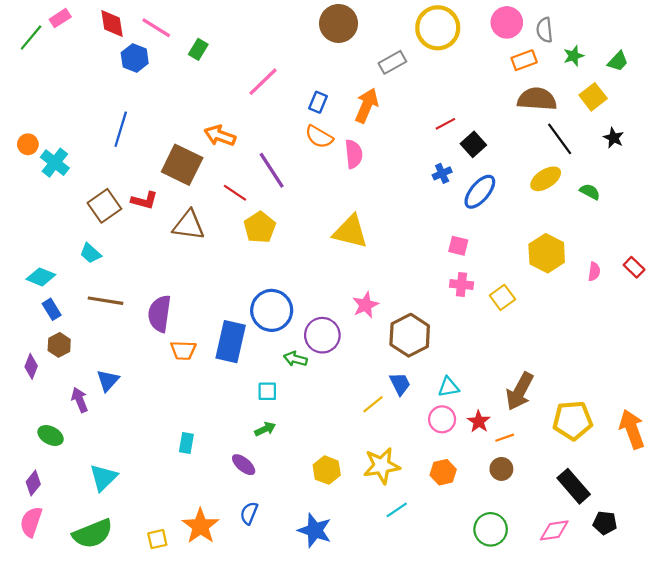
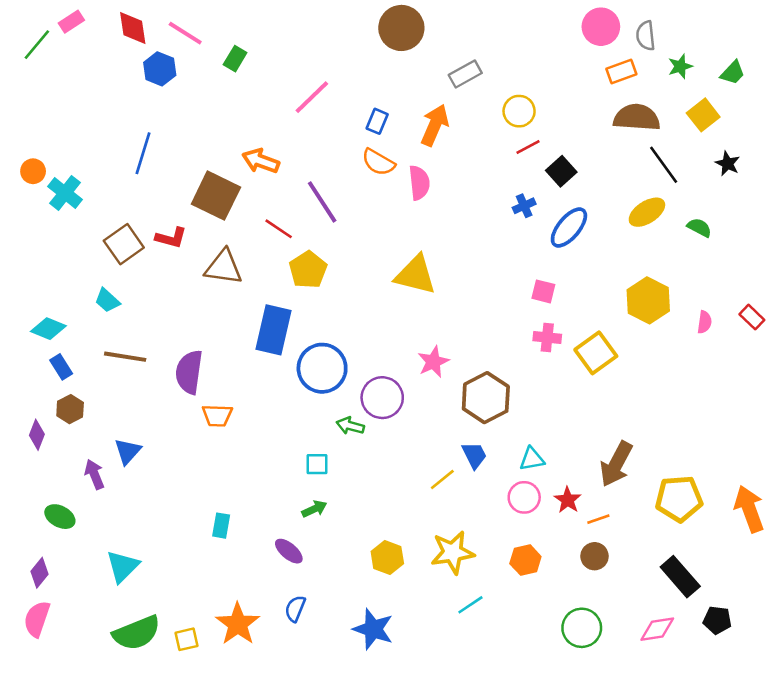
yellow circle: (438, 28) -> (519, 111), moved, size x0.6
yellow square: (502, 297) -> (596, 353), size x1.4
blue rectangle: (231, 342) -> (273, 330), moved
green semicircle: (93, 534) -> (137, 633), moved

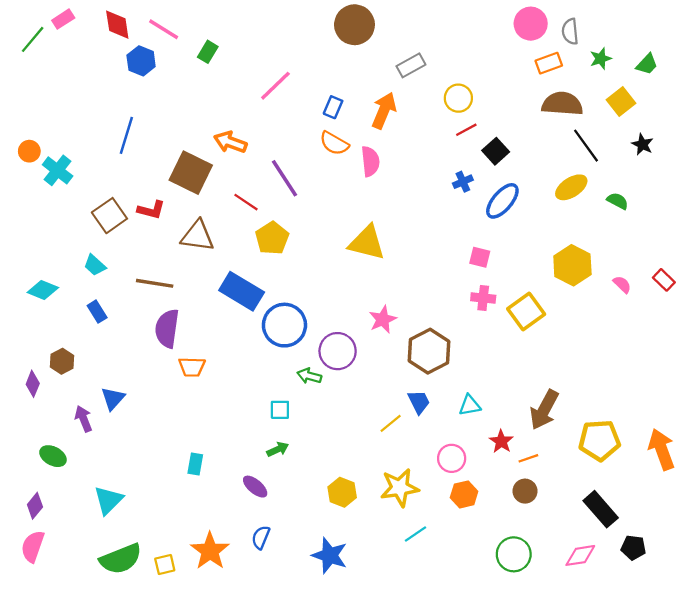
pink semicircle: (705, 322) -> (622, 284), turned -54
blue rectangle: (273, 330) -> (242, 291), turned -72
brown line: (125, 357) -> (155, 283), moved
blue rectangle: (61, 367) -> (97, 312), moved
pink circle: (524, 497) -> (452, 458), moved

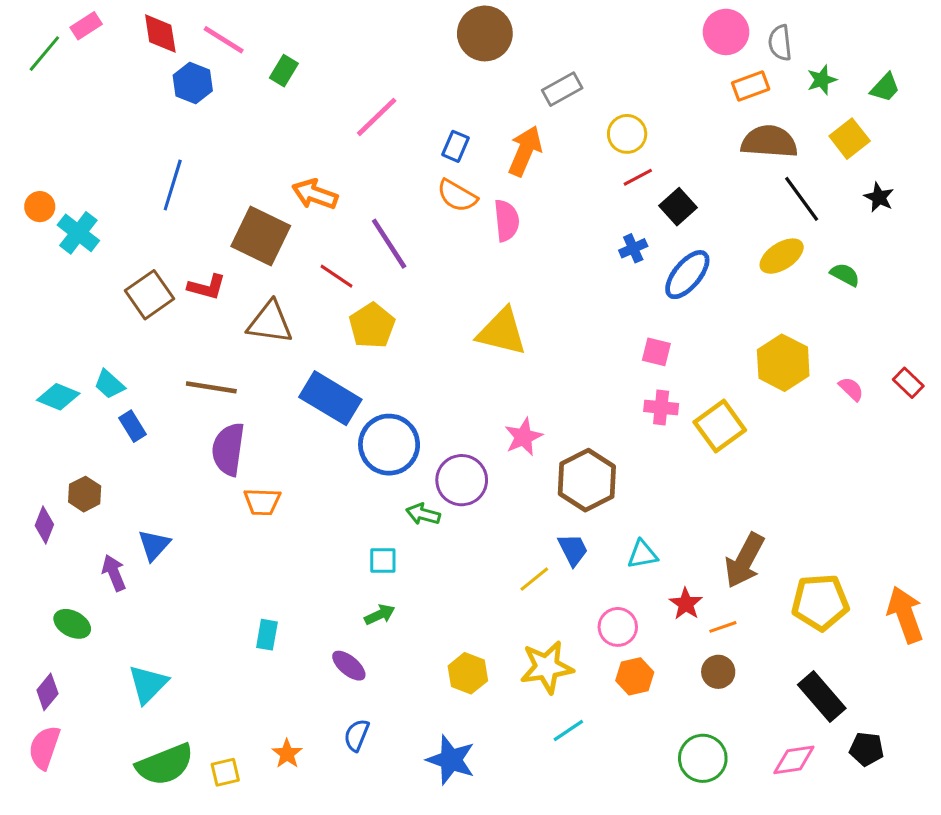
cyan trapezoid: (95, 265) -> (109, 384), moved
orange star: (210, 551) -> (287, 754), size x0.6

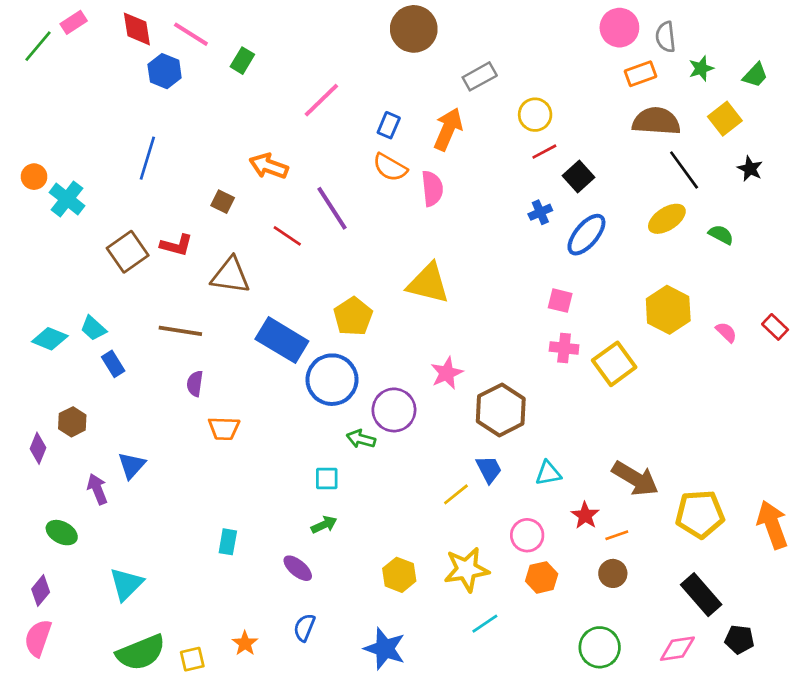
brown square: (261, 236) -> (223, 202), size x0.5
yellow pentagon: (372, 326) -> (353, 316), moved
purple semicircle: (228, 449) -> (195, 384), size x0.6
brown arrow: (745, 561) -> (635, 479), turned -87

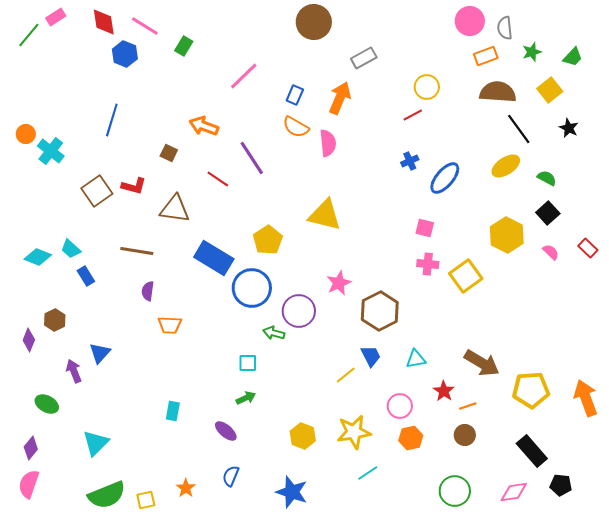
yellow circle: (535, 115) -> (427, 87), moved
black square: (579, 177) -> (548, 213), moved

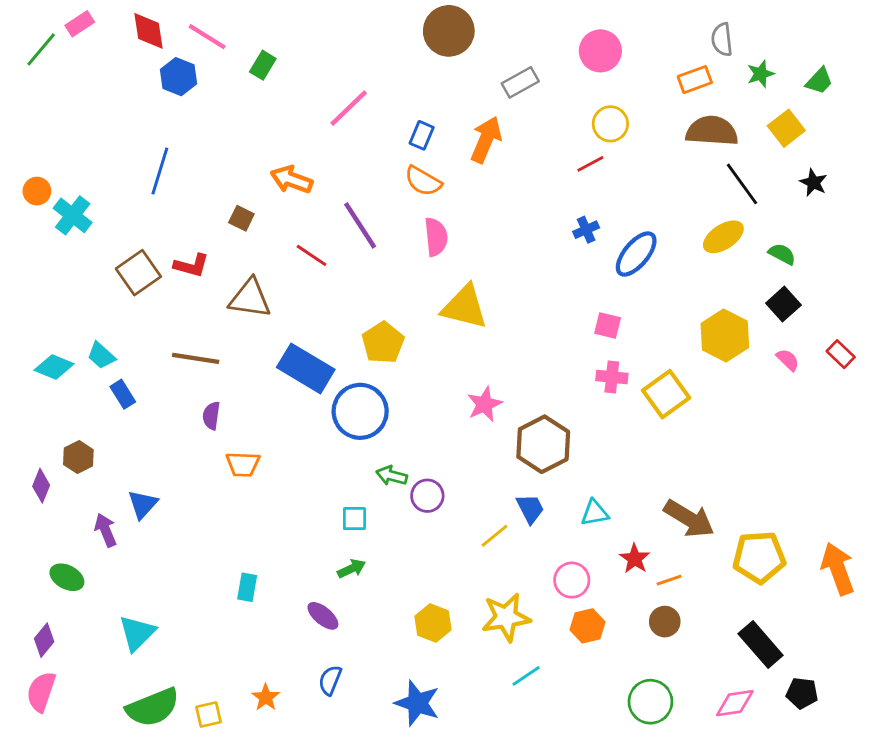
pink circle: (470, 21) -> (600, 51), moved
pink semicircle: (328, 143) -> (436, 237), moved
purple circle: (299, 311) -> (427, 496), moved, size x0.7

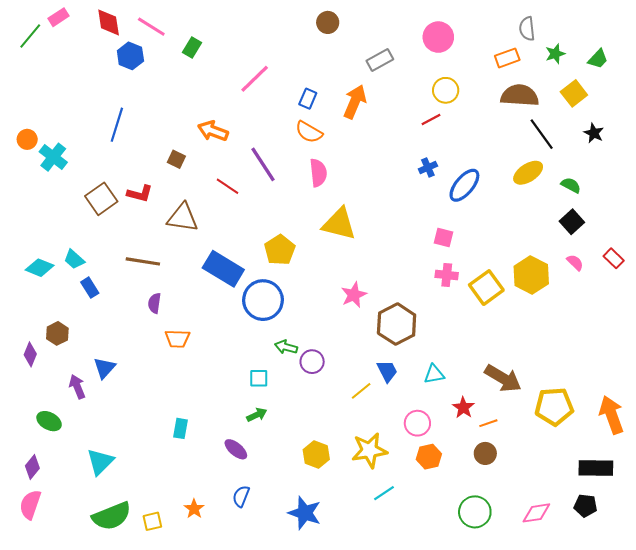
brown circle: (449, 31) -> (328, 22), size x0.6
yellow hexagon: (725, 336) -> (531, 275), moved
black rectangle: (761, 644) -> (596, 468), moved, turned -48

